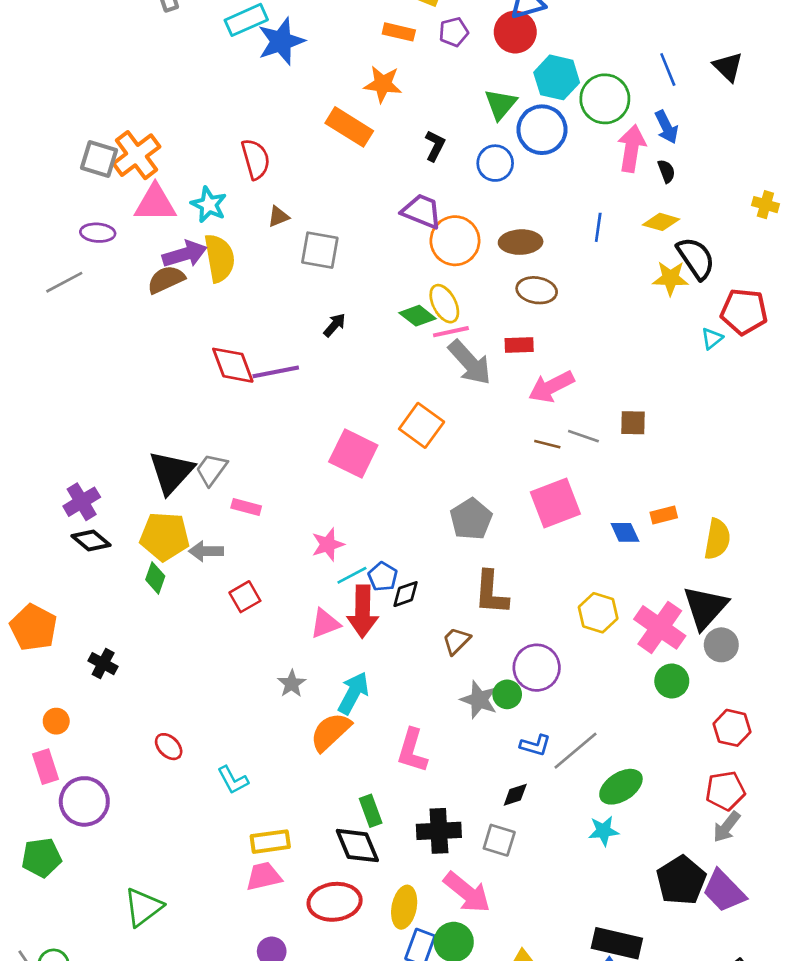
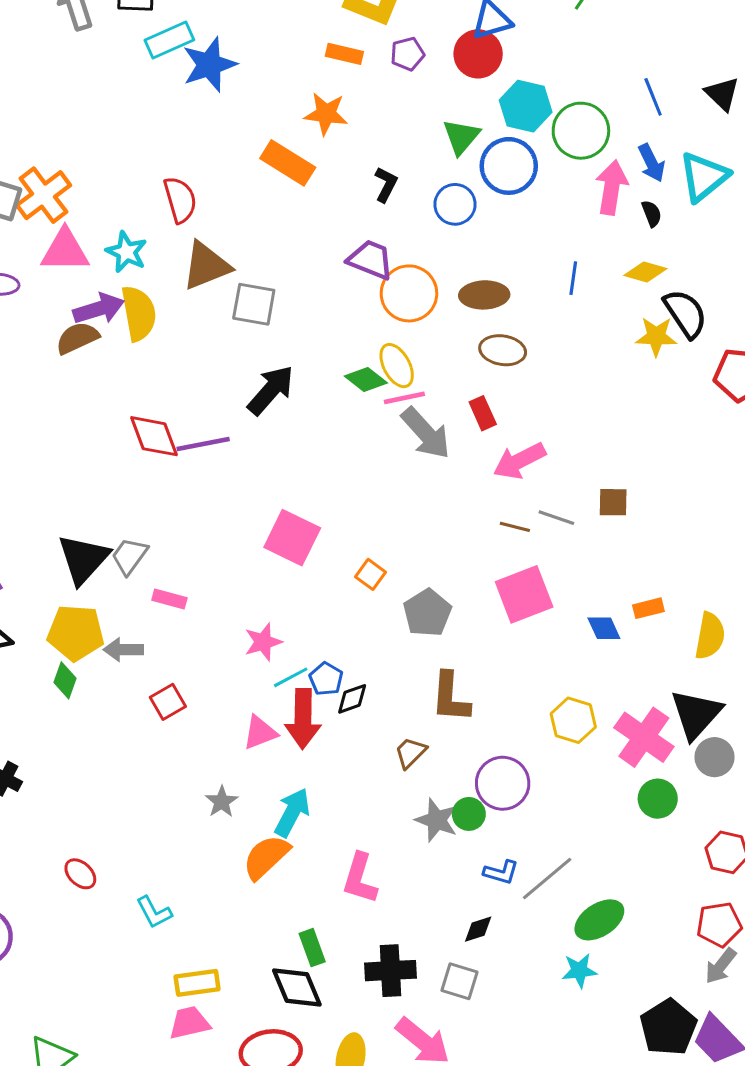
brown triangle: (278, 217) -> (206, 266), size x2.0
black arrow: (335, 325) -> (271, 390), size x1.8
cyan triangle: (712, 338) -> (704, 177), moved, size x2.0
red rectangle: (519, 345) -> (483, 413), turned 68
orange square: (422, 425) -> (371, 574), moved, size x0.6

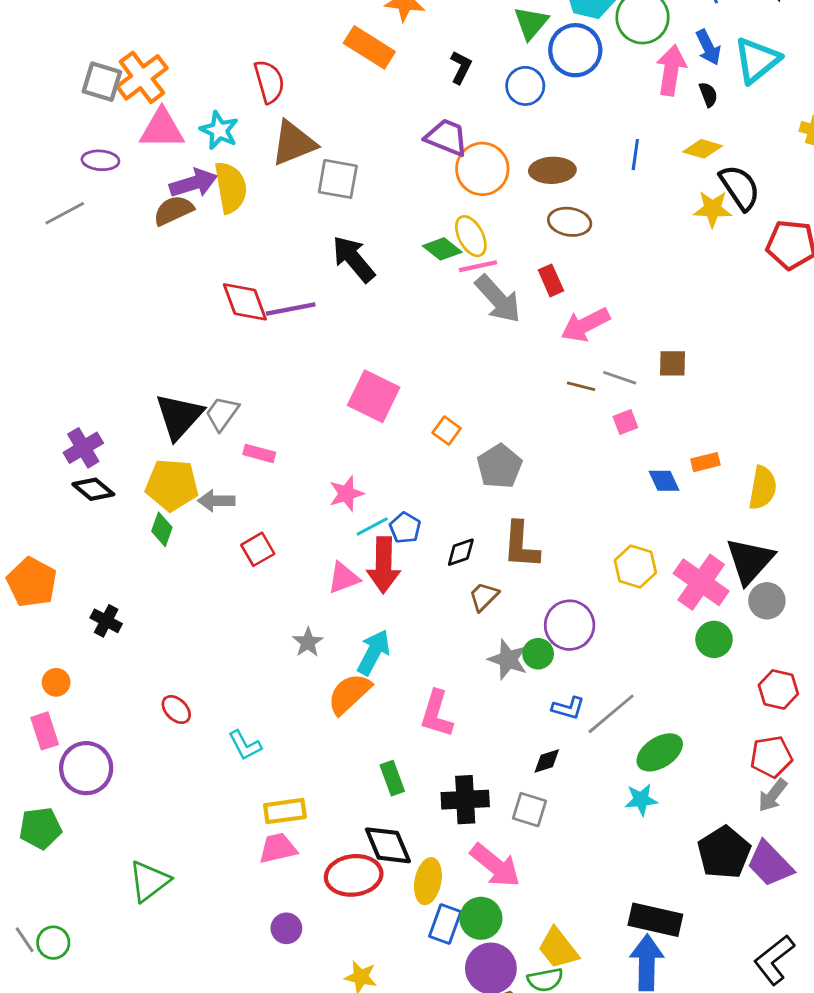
black arrow: (271, 390) -> (354, 259), turned -81
pink square: (524, 594) -> (625, 422), moved, size x0.5
black diamond: (352, 699) -> (461, 552), moved
black diamond: (297, 987) -> (388, 845), moved

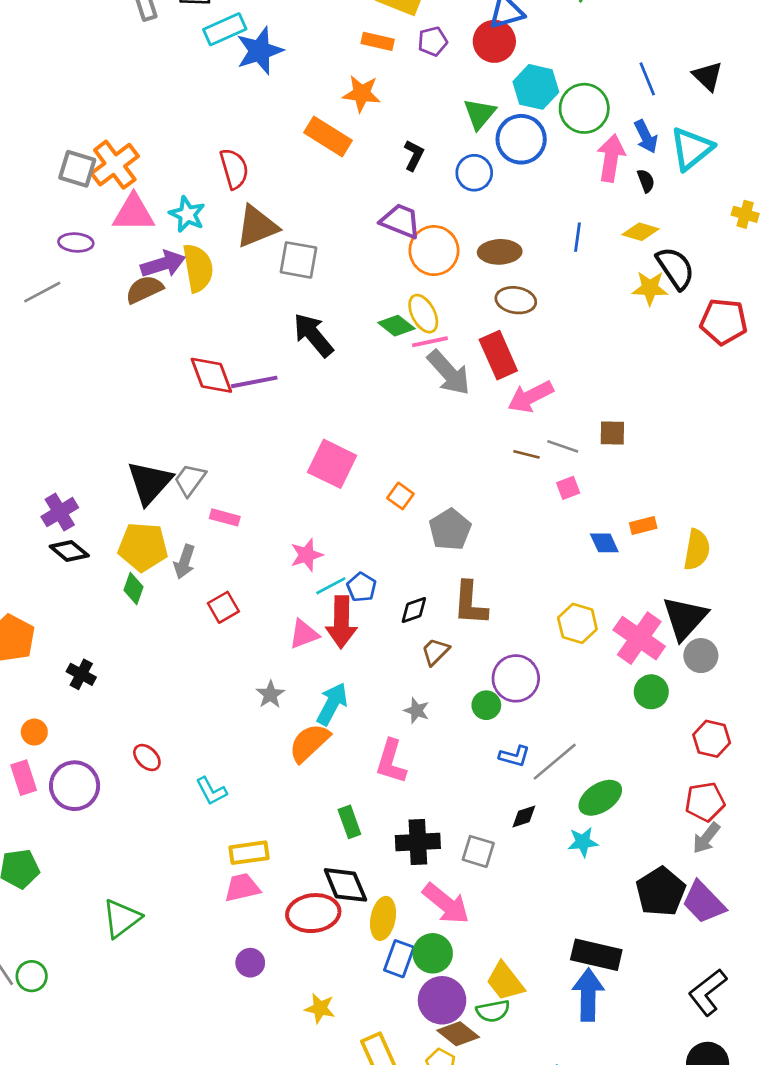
red rectangle: (551, 280) -> (498, 355), size x1.6
gray arrow: (216, 501) -> (185, 562), turned -72
gray star: (508, 659) -> (417, 711), moved, size x0.7
black diamond: (547, 761) -> (524, 817), moved
purple circle: (86, 768) -> (75, 786), moved

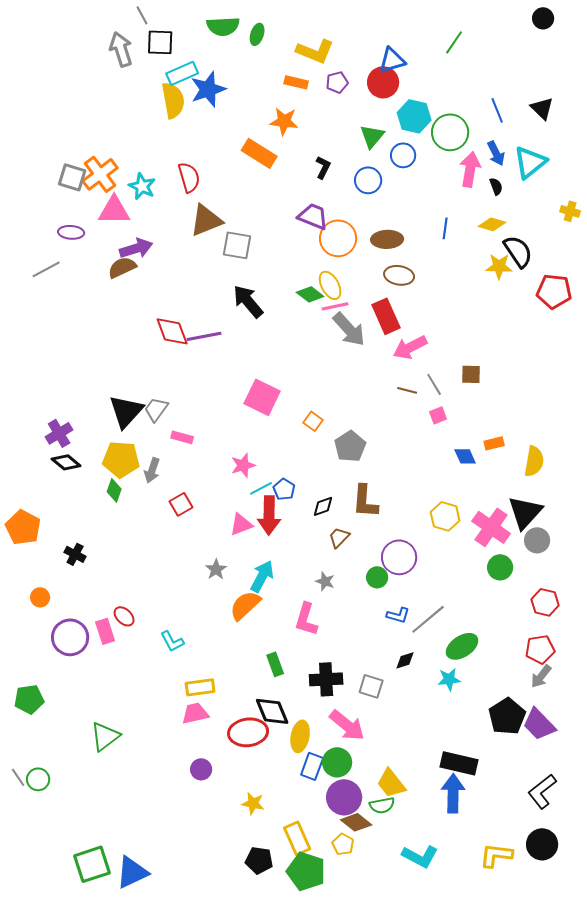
blue circle: (521, 139) -> (403, 155), size x0.7
cyan star: (187, 214) -> (142, 186), moved
yellow semicircle: (198, 268) -> (173, 100), moved
gray line: (563, 446) -> (434, 384), turned 40
pink rectangle: (24, 778) -> (105, 631), moved

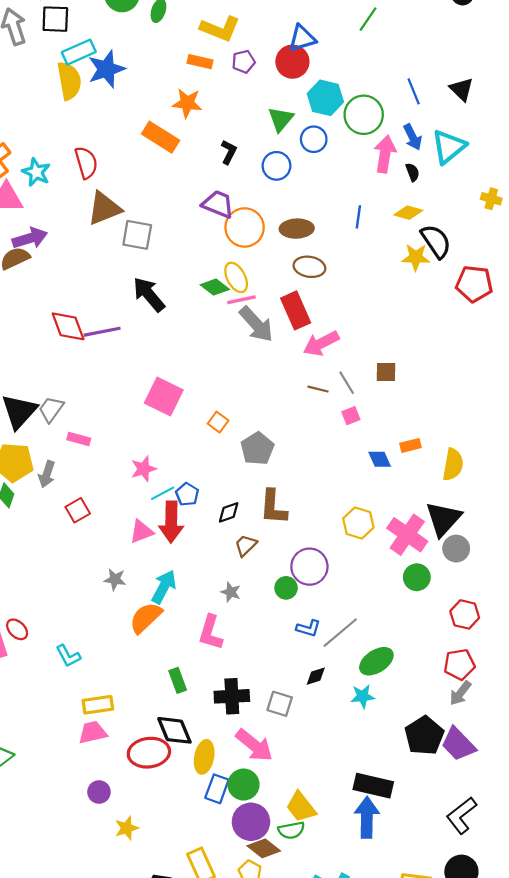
gray star: (216, 569) -> (115, 579), turned -30
yellow star: (253, 803) -> (127, 828), moved, turned -30

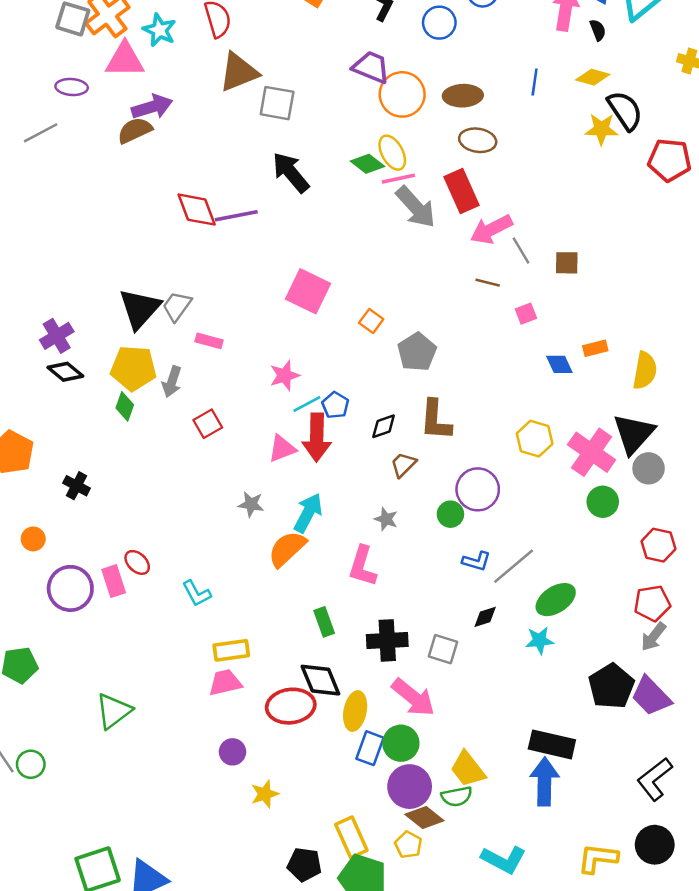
gray line: (347, 383) -> (521, 250), moved

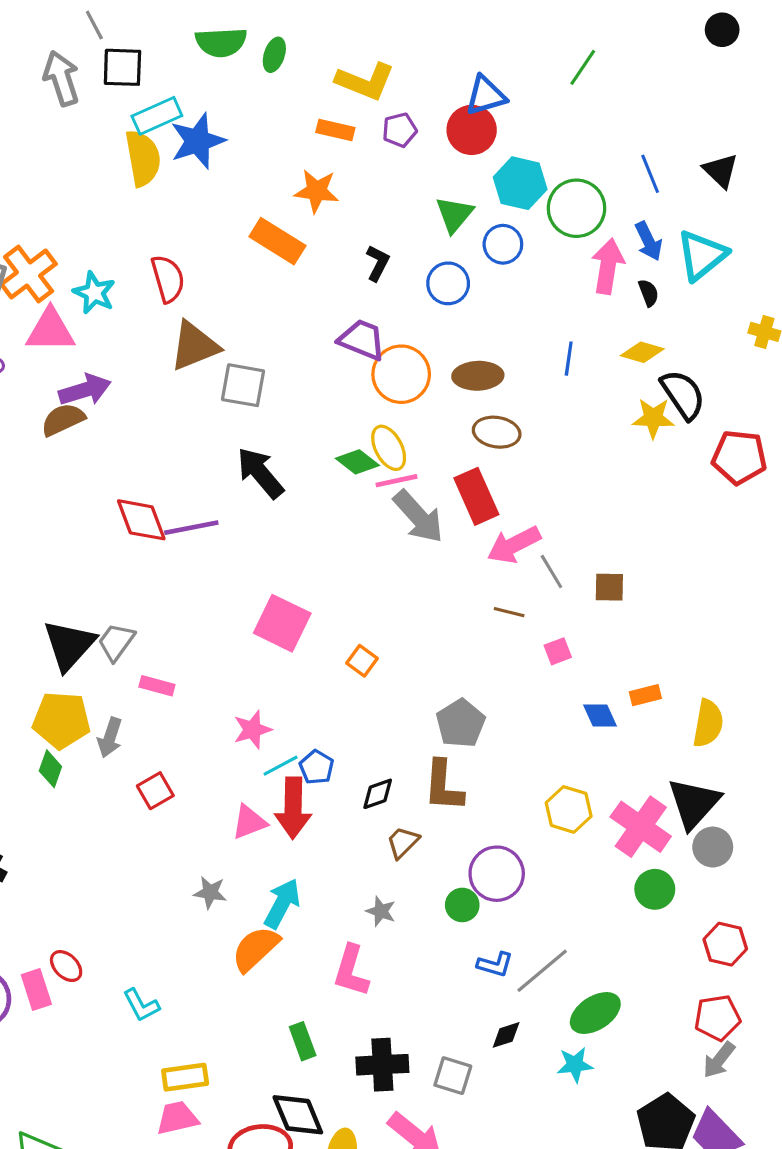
gray pentagon: (417, 352) -> (461, 723), moved

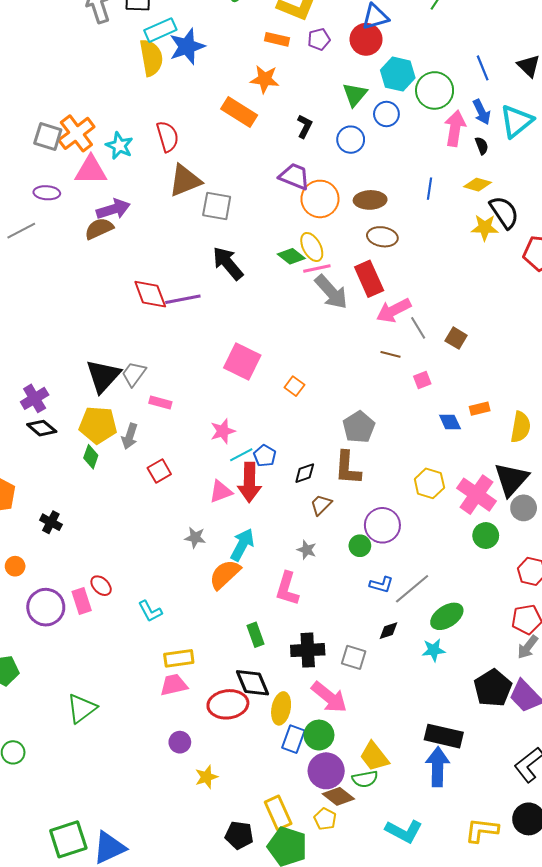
brown square: (609, 587) -> (456, 338), turned 30

